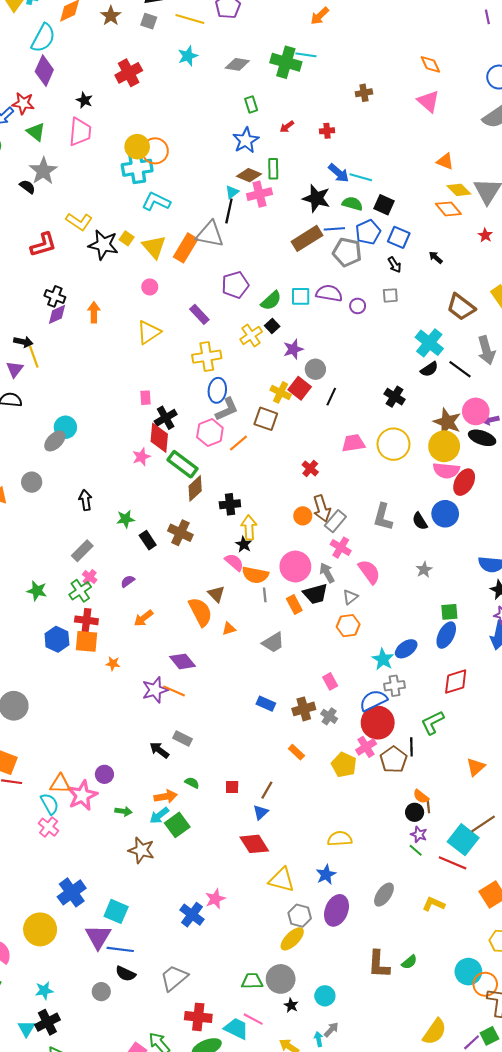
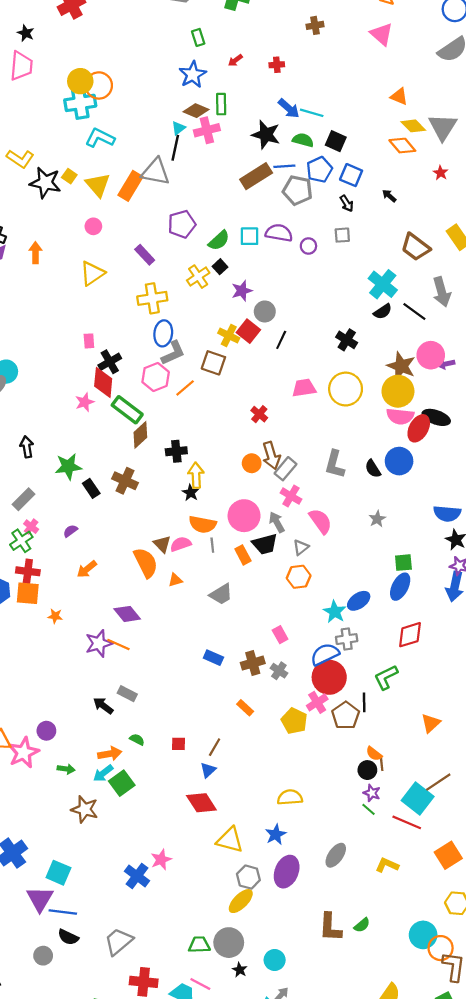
black ellipse: (482, 438) -> (436, 417), moved
green star: (126, 519) -> (68, 467), size x1.4
pink semicircle: (234, 562) -> (181, 544), moved, turned -60

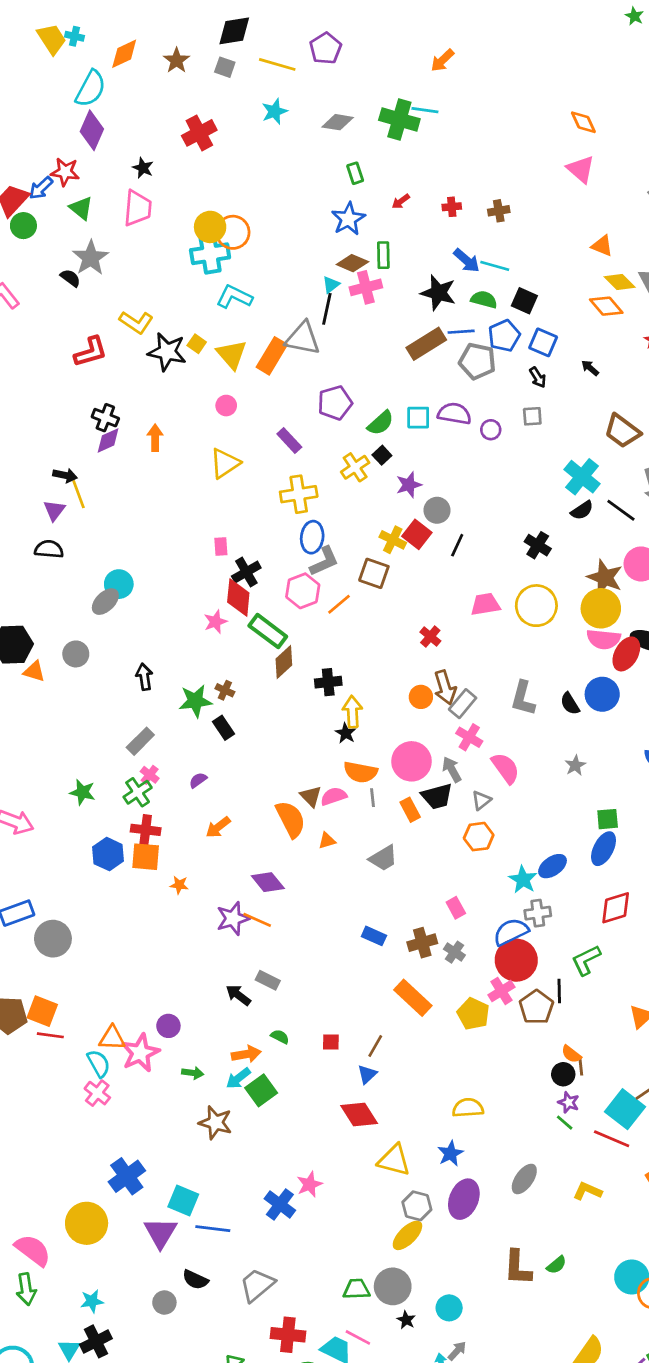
brown cross: (315, 25) -> (499, 211), moved
brown cross: (125, 481) -> (225, 690), moved, size x0.6
orange rectangle: (245, 708) -> (413, 998), size x1.8
blue line: (63, 912) -> (213, 1229), moved

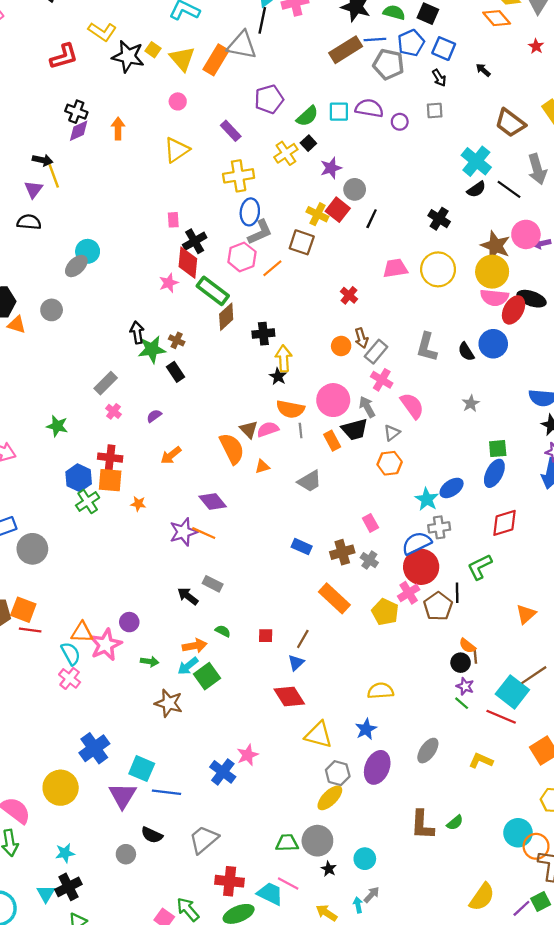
black arrow: (144, 677) -> (137, 332), moved
brown arrow: (445, 688) -> (361, 338), size x0.7
green cross: (138, 792) -> (88, 501), moved

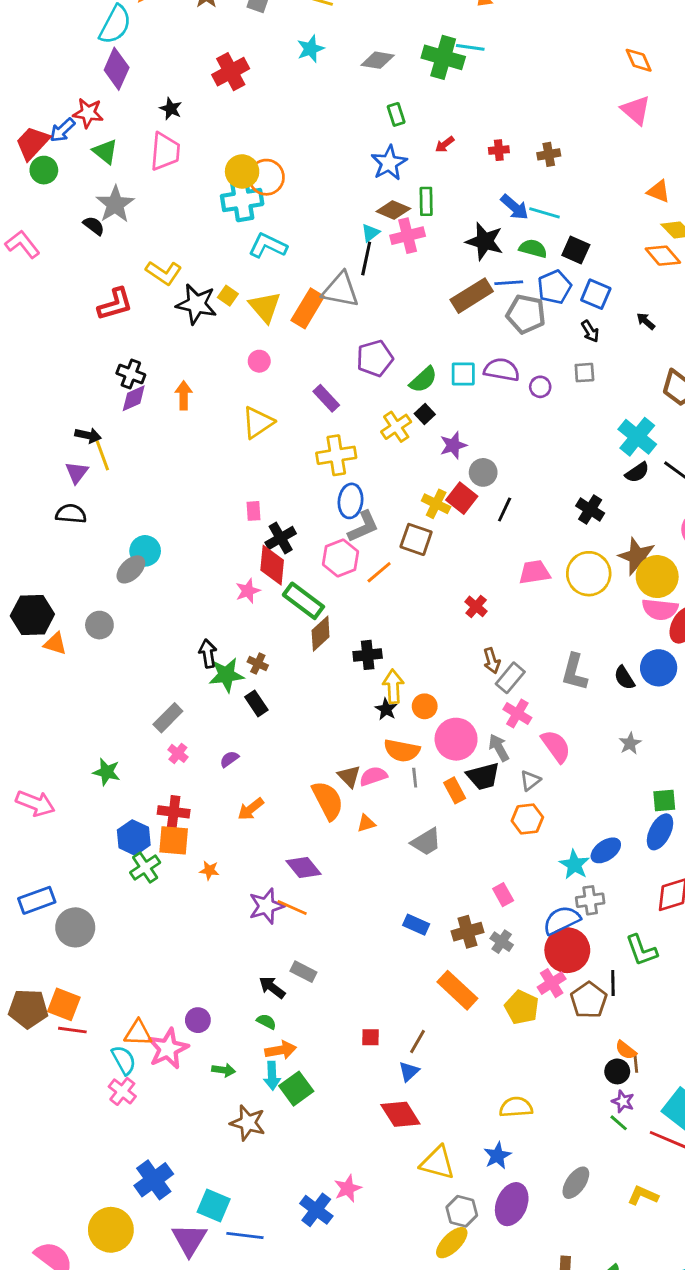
brown star: (495, 246) -> (637, 557), moved
orange circle: (341, 346) -> (425, 706), moved
green L-shape: (480, 567) -> (641, 950), turned -84
green semicircle: (223, 631) -> (266, 1022), moved
cyan arrow: (188, 666) -> (272, 1076), turned -55

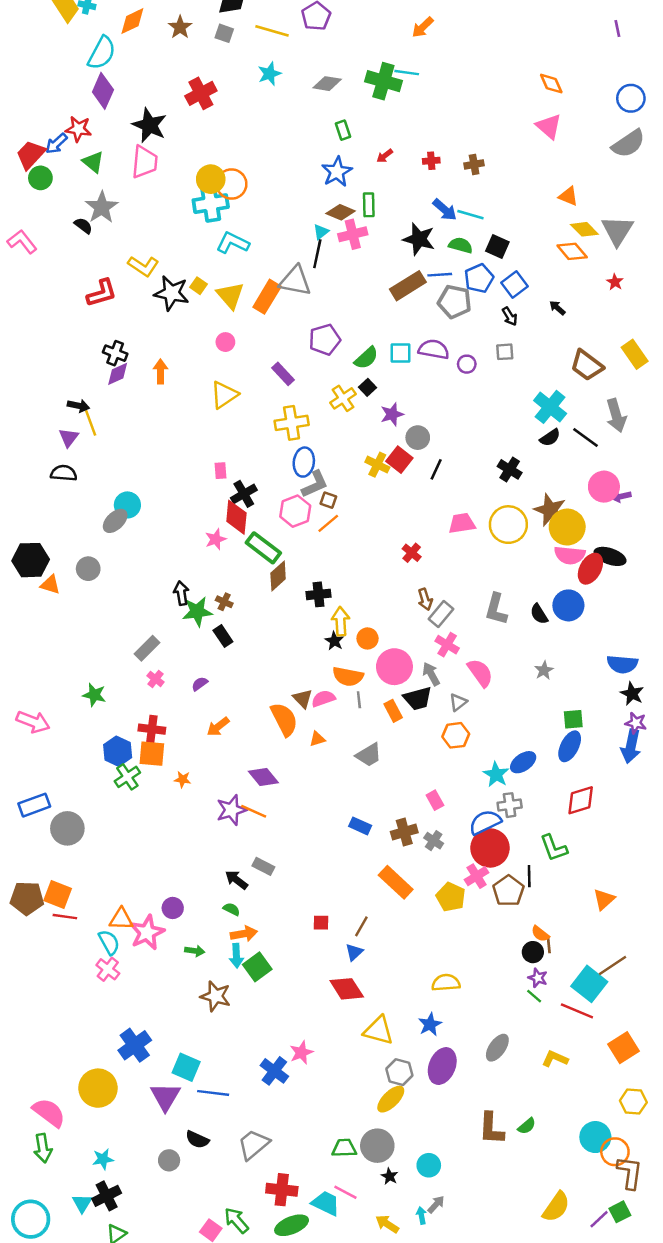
black star: (171, 109) -> (149, 125), size x1.8
blue square: (596, 294) -> (515, 284), turned 30
brown square: (416, 539) -> (328, 500), moved, size x0.6

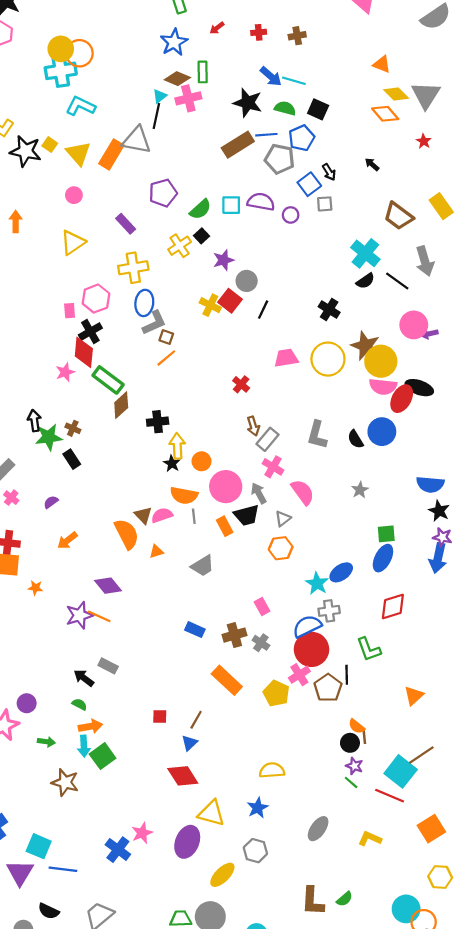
blue square: (515, 284) -> (309, 184), moved
pink hexagon: (295, 511) -> (96, 299), moved
purple ellipse: (442, 1066) -> (187, 842), moved
gray hexagon: (399, 1072) -> (255, 851), moved

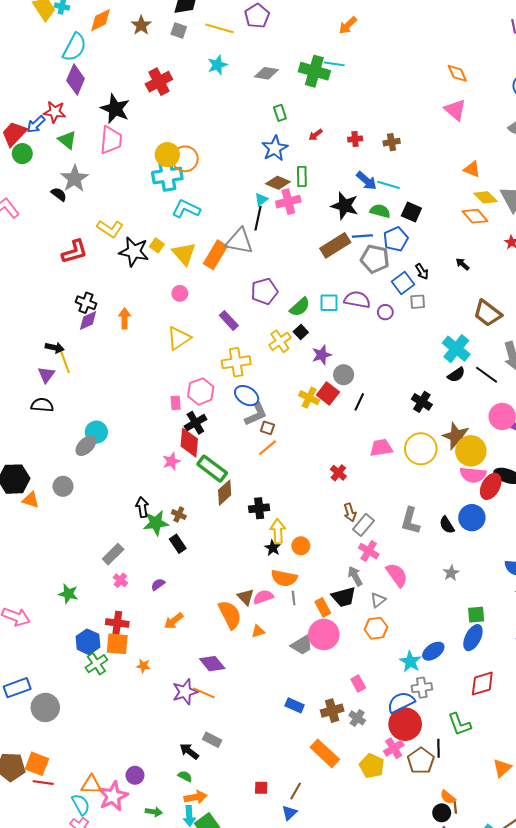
blue ellipse: (144, 303) -> (247, 396), turned -65
pink circle: (226, 487) -> (324, 634), moved

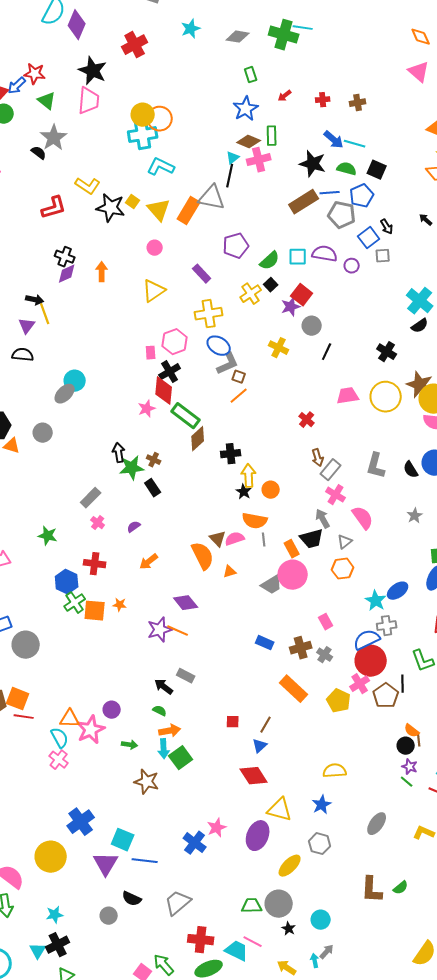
purple diamond: (76, 80) -> (77, 25), moved
red square: (328, 394) -> (302, 295), moved
orange square: (117, 644) -> (95, 611), moved

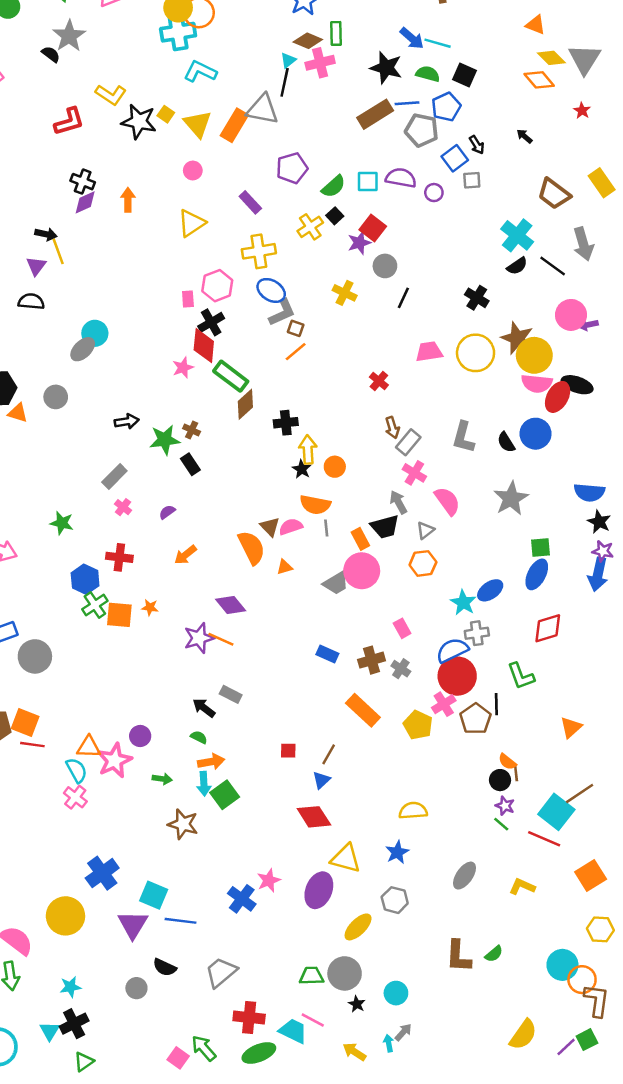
black arrow: (119, 453) -> (127, 421), moved, turned 90
gray star: (415, 516) -> (511, 499), size x1.8

